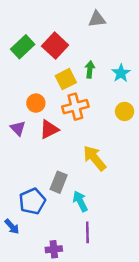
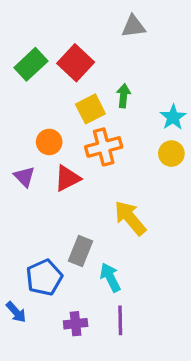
cyan star: (121, 73) -> (173, 117), moved
purple cross: (54, 249) -> (76, 324), moved

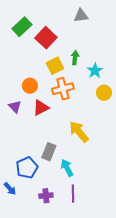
green rectangle: (31, 64) -> (22, 27), moved
cyan star: (173, 117) -> (95, 71), moved

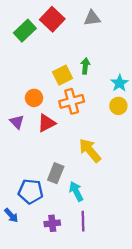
red square: (46, 38) -> (52, 19), moved
cyan star: (95, 71) -> (120, 83), moved
blue pentagon: (27, 168) -> (31, 191), turned 30

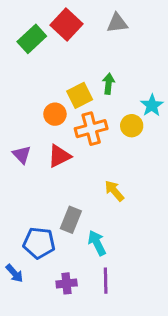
orange circle: (34, 98) -> (55, 114), moved
yellow circle: (118, 106) -> (132, 126), moved
yellow arrow: (90, 150) -> (114, 191), size x0.7

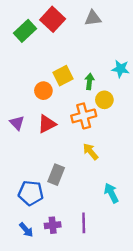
green arrow: (109, 84) -> (89, 81), moved
cyan star: (152, 105) -> (120, 69), moved, turned -30
orange cross: (91, 129) -> (84, 116), moved
cyan arrow: (97, 243) -> (111, 193), moved
blue arrow: (14, 273) -> (26, 230), moved

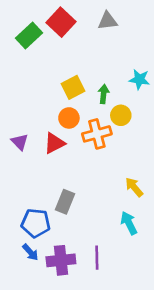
orange circle: (43, 91) -> (69, 118), moved
yellow arrow: (91, 152) -> (134, 187), moved
purple cross: (53, 225) -> (61, 260), size x1.5
blue arrow: (26, 230) -> (30, 252), moved

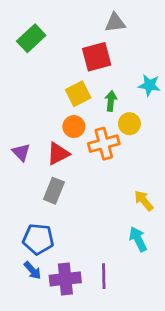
red square: (61, 22) -> (97, 57), moved, turned 32
gray rectangle: (65, 202) -> (54, 191), moved

